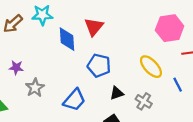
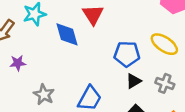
blue pentagon: (99, 66) -> (127, 54), moved
purple star: (16, 68) -> (18, 63), moved

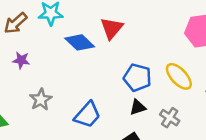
blue diamond: (67, 34) -> (80, 42), turned -44

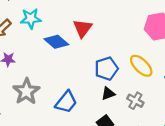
blue pentagon: (137, 78) -> (106, 69), turned -30
gray star: (41, 100) -> (26, 91), size x1.4

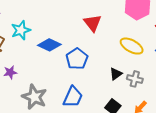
red triangle: (83, 28) -> (93, 23), moved
blue pentagon: (106, 69) -> (77, 59), moved
black triangle: (108, 94) -> (116, 74), moved

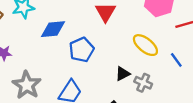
blue diamond: (49, 45) -> (53, 29), turned -40

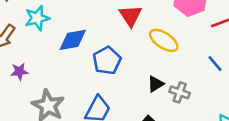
yellow ellipse: (145, 45) -> (164, 40), moved

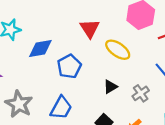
gray cross: (180, 92) -> (141, 93), moved, turned 35

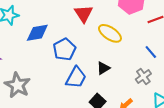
gray cross: (141, 93) -> (143, 76), moved
blue trapezoid: (61, 108) -> (76, 78), moved

